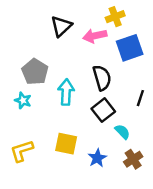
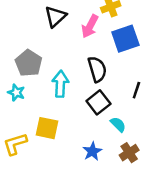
pink arrow: (95, 36) -> (90, 26), turned -50
yellow square: (66, 144) -> (47, 128), moved

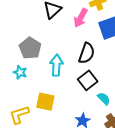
black semicircle: (97, 69) -> (87, 53), turned 35

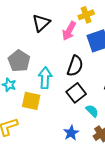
yellow square: (45, 102) -> (31, 101), moved

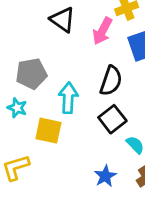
black triangle: (41, 23) -> (63, 20), turned -42
gray pentagon: (19, 61) -> (31, 74), turned 30

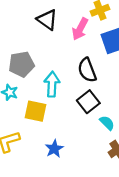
black semicircle: (111, 81) -> (87, 70), turned 140
blue star: (105, 176) -> (54, 149), moved

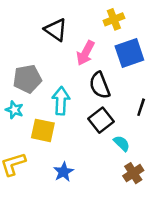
pink arrow: (80, 29) -> (85, 53), moved

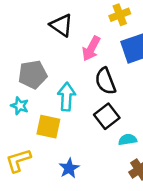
cyan semicircle: (122, 143) -> (128, 140), turned -54

